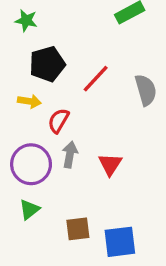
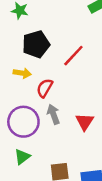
gray arrow: (70, 155) -> (53, 114), turned -30

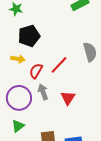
red line: (73, 56) -> (59, 65), moved

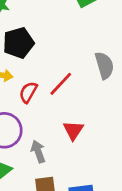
gray arrow: (43, 92) -> (38, 151), moved

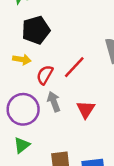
gray arrow: (38, 151) -> (54, 102), moved

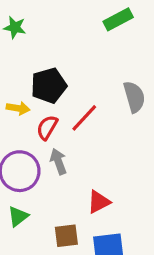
black pentagon: (36, 30) -> (49, 86), moved
red triangle: (86, 109) -> (99, 202), moved, turned 30

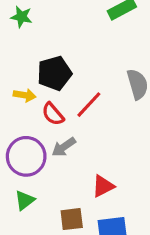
red semicircle: (47, 128) -> (53, 114), turned -70
gray arrow: (58, 161) -> (64, 147), turned -105

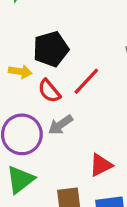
green triangle: (25, 200) -> (20, 180), size x1.4

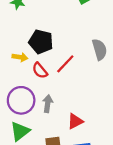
black pentagon: (51, 49) -> (41, 42), turned 30
gray arrow: (61, 125) -> (48, 104), moved, turned 133

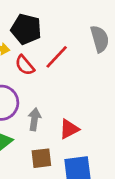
gray arrow: (48, 104) -> (34, 119), moved

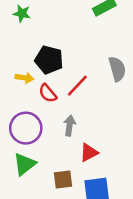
gray arrow: (34, 119) -> (70, 126), moved

